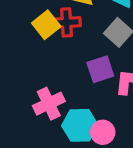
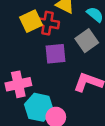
purple square: (100, 69) -> (56, 54), moved

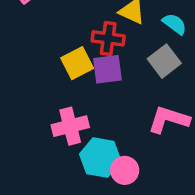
yellow square: (31, 21) -> (77, 63), moved
purple square: (56, 54) -> (107, 69), moved

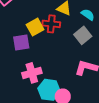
yellow square: (77, 63) -> (35, 27), moved
purple square: (107, 69) -> (21, 42), moved

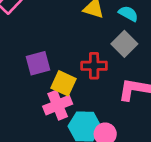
red cross: (51, 24) -> (94, 66), moved
yellow square: (35, 27) -> (64, 83), moved, turned -30

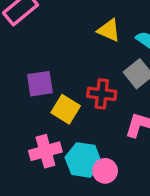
pink cross: (58, 105) -> (45, 151), moved

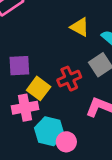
red cross: (102, 94) -> (69, 79), turned -35
pink cross: (45, 151) -> (25, 108), moved

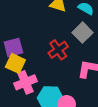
yellow square: (39, 88) -> (15, 63), moved

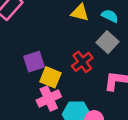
yellow square: (15, 63) -> (50, 77), moved

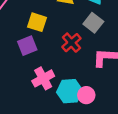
yellow square: (50, 77) -> (37, 22), moved

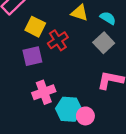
yellow square: (37, 22) -> (35, 27), moved
red cross: (71, 43) -> (58, 40), moved

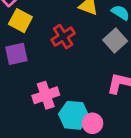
yellow square: (35, 27) -> (20, 21), moved
purple square: (32, 56) -> (16, 54), moved

